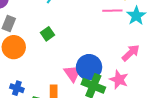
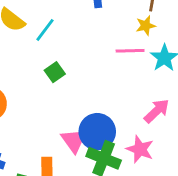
green square: (47, 34) -> (55, 72), moved

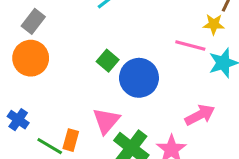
green square: (55, 72) -> (108, 61), moved, turned -30
blue circle: (97, 132) -> (139, 78), moved

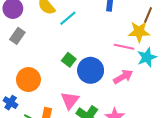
yellow star: (214, 24) -> (139, 32), size x1.5
orange circle: (31, 58) -> (28, 80), moved
pink arrow: (200, 115) -> (123, 77), moved

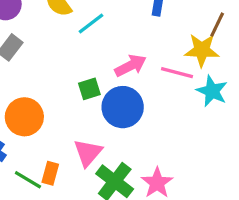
cyan star: (147, 57) -> (212, 91), turned -30
green square: (69, 60) -> (89, 89), turned 32
pink arrow: (123, 77) -> (131, 66), moved

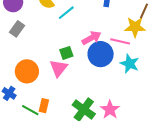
cyan star: (212, 91) -> (130, 64), moved
blue circle: (123, 107) -> (101, 54), moved
pink triangle: (88, 153) -> (59, 68), moved

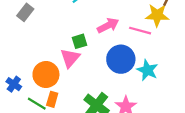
blue circle: (101, 54) -> (121, 59), moved
cyan star: (130, 64) -> (147, 70), moved
orange circle: (27, 71) -> (46, 74), moved

